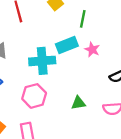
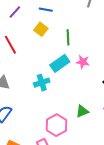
cyan cross: (42, 61) -> (42, 83), size x0.7
pink hexagon: (34, 96) -> (57, 125), moved

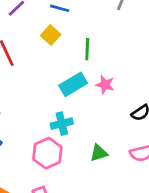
cyan cross: (42, 83) -> (62, 124), moved
pink hexagon: (57, 125) -> (47, 153), moved

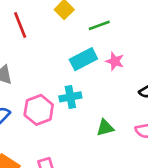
green line: (87, 49) -> (99, 25), turned 65
pink hexagon: (47, 153) -> (39, 110), moved

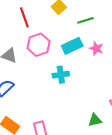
pink hexagon: (39, 110) -> (39, 45), moved
green triangle: (105, 128) -> (95, 120), moved

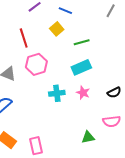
cyan rectangle: (72, 46) -> (81, 67), moved
pink star: (96, 48) -> (83, 93), moved

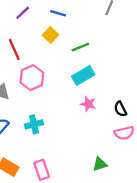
black semicircle: (114, 92) -> (120, 109), moved, turned 96
cyan cross: (57, 93) -> (34, 124), moved
green triangle: (88, 137) -> (100, 164), moved

